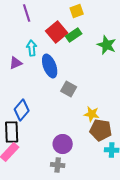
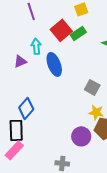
gray square: (69, 89) -> (92, 87), moved
purple circle: (63, 144) -> (81, 136), moved

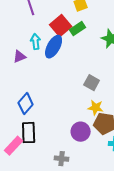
blue ellipse: (54, 64) -> (54, 47), moved, turned 50
black rectangle: (16, 130) -> (29, 133), moved

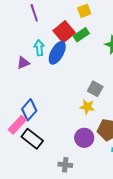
yellow star: (96, 108) -> (87, 107), moved
black rectangle: (29, 133) -> (32, 139), turned -50
pink rectangle: (14, 146) -> (17, 125), moved

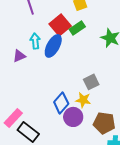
gray square: (95, 89) -> (91, 82), turned 35
blue diamond: (29, 110) -> (61, 103), moved
purple circle: (84, 138) -> (73, 117), moved

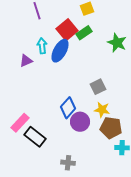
yellow star: (83, 100) -> (102, 110), moved

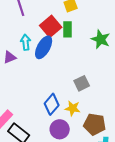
green rectangle: (84, 33) -> (68, 29), turned -56
yellow star: (102, 110) -> (73, 108), moved
purple circle: (80, 122) -> (60, 129), moved

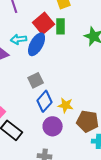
cyan arrow: (26, 42) -> (19, 39), turned -91
gray square: (82, 83) -> (36, 80), moved

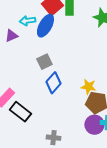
yellow star: (66, 105) -> (88, 87), moved
purple circle: (53, 126) -> (94, 125), moved

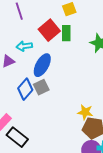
blue ellipse: (45, 26) -> (42, 65), moved
blue diamond: (53, 83) -> (25, 89), moved

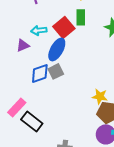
red square: (49, 30) -> (64, 27), moved
blue diamond: (25, 89) -> (40, 73), turned 30

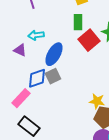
red square: (64, 27) -> (89, 40), moved
purple triangle: (23, 45) -> (20, 50), turned 48
pink rectangle: (17, 107) -> (21, 98), moved

